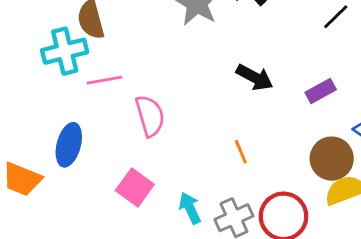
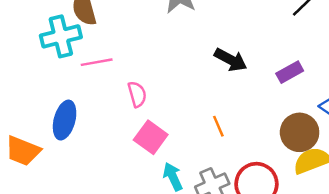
pink semicircle: (150, 116) -> (137, 94), size x0.7
pink square: (135, 187) -> (151, 137), moved

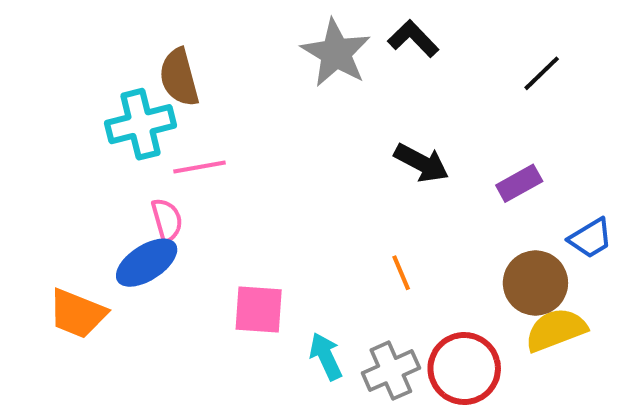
pink semicircle: (137, 94) -> (167, 220), moved
blue ellipse: (65, 120) -> (147, 263), turned 42
pink square: (151, 137) -> (259, 309), moved, turned -32

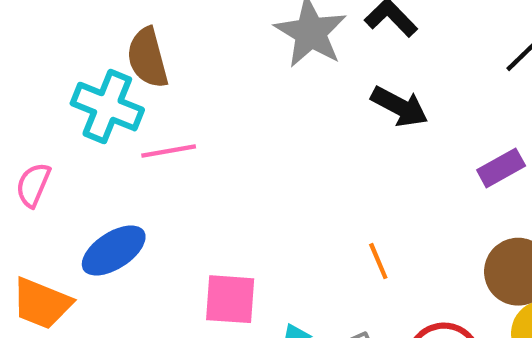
cyan cross: (140, 124) -> (107, 107), turned 36
black arrow: (421, 163) -> (399, 107), moved
pink semicircle: (167, 220) -> (33, 185), moved, turned -141

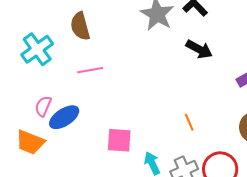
cyan cross: (107, 107) -> (37, 49), moved, turned 32
pink semicircle: (33, 185) -> (43, 106), moved

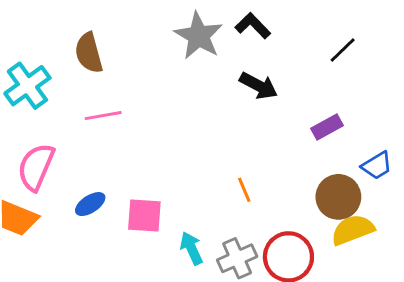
pink semicircle: (43, 106) -> (36, 167), size x1.6
blue ellipse: (64, 117) -> (90, 204), moved, size x0.7

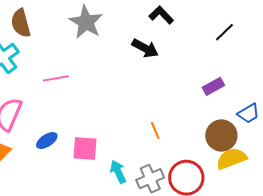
gray star: (199, 36) -> (86, 22), moved
brown semicircle: (89, 53) -> (21, 23), moved
black arrow: (259, 86) -> (145, 48), moved

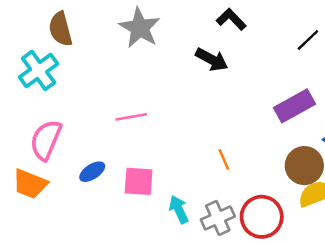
pink line: (56, 78) -> (131, 117), moved
purple rectangle: (213, 86) -> (295, 106), size x1.5

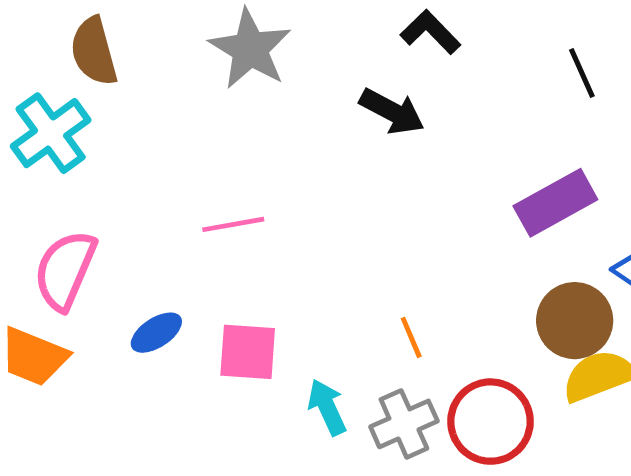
black line: (308, 40) -> (582, 73), turned -70
orange line: (224, 159) -> (411, 337), moved

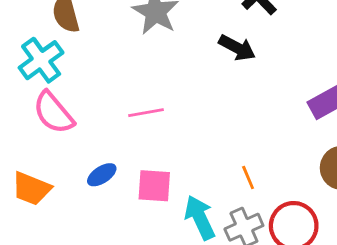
pink semicircle: (65, 270) -> (53, 113), moved, turned -63
cyan arrow: (327, 407) -> (200, 218), size x1.4

